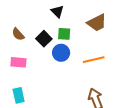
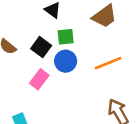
pink rectangle: (18, 62) -> (39, 79), moved, turned -49

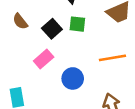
blue circle: (66, 61) -> (73, 78), moved

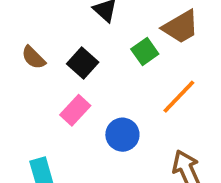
green square: (77, 24) -> (145, 51), moved, turned -35
orange line: (112, 58) -> (179, 97), turned -30

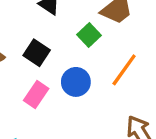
blue circle: (122, 135) -> (76, 82), moved

